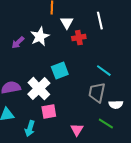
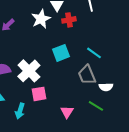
white star: (40, 37) -> (41, 19), moved
cyan square: (60, 71) -> (61, 53), moved
gray trapezoid: (97, 93) -> (87, 75), turned -35

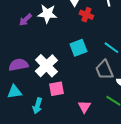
white star: (41, 19) -> (47, 14), moved, turned 30
red cross: (69, 20) -> (86, 15), turned 32

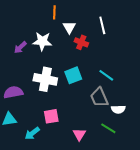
white cross: (46, 66) -> (45, 79), moved, turned -35
cyan arrow: (37, 106) -> (32, 133), turned 35

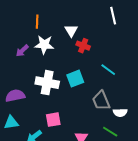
orange line: (54, 12) -> (37, 22), moved
white line: (102, 25) -> (113, 16), moved
cyan line: (106, 75) -> (108, 70), moved

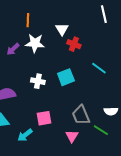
white cross: (47, 83) -> (38, 81), size x0.6
gray trapezoid: (101, 101) -> (81, 115), moved

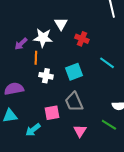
orange line: (28, 20) -> (36, 58), moved
white triangle: (62, 29) -> (61, 24), moved
gray trapezoid: (81, 115) -> (74, 102), moved

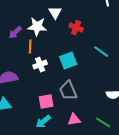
white cross: (46, 76) -> (40, 65), turned -32
green line: (109, 125) -> (103, 123), moved
cyan arrow: (33, 130) -> (43, 122), moved
pink triangle: (80, 131) -> (74, 120), turned 48

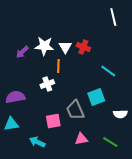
white triangle: (55, 13) -> (65, 47), moved
orange line: (30, 47) -> (58, 66), moved
cyan square: (68, 61) -> (96, 97), moved
cyan arrow: (43, 122) -> (37, 142), moved, turned 63

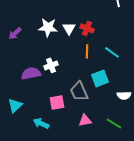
purple arrow: (22, 52) -> (15, 33), moved
orange line: (58, 66) -> (87, 51), moved
purple semicircle: (15, 97) -> (31, 73), moved
cyan triangle: (11, 124) -> (15, 105), turned -35

